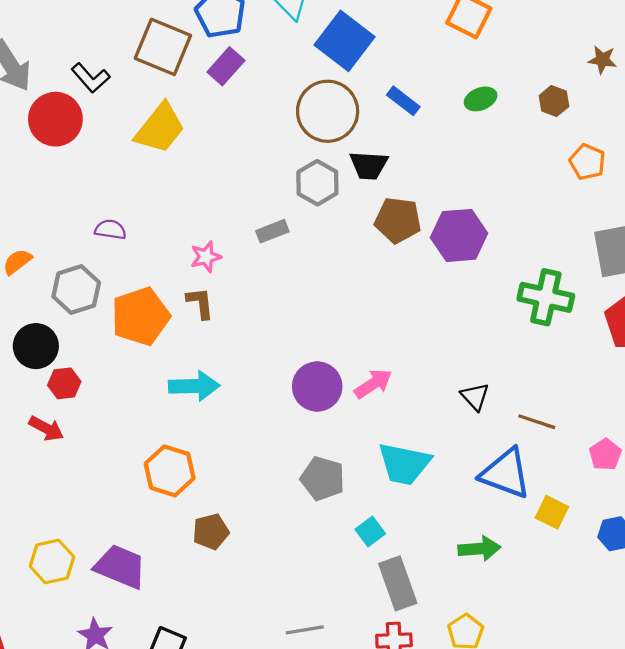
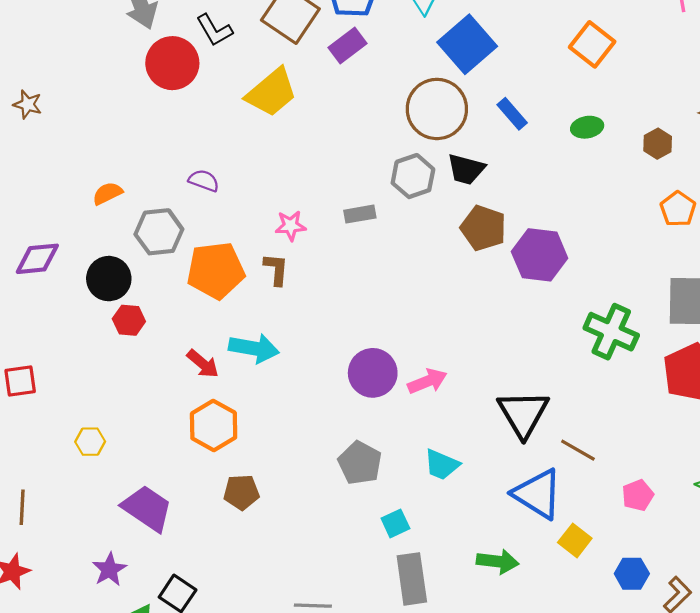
black triangle: (475, 397) -> (523, 414), size x1.8
red arrow: (46, 428) -> (203, 364), moved
cyan trapezoid: (404, 464) -> (442, 465), size x0.7
yellow hexagon: (52, 562) -> (90, 442), moved, size x0.7

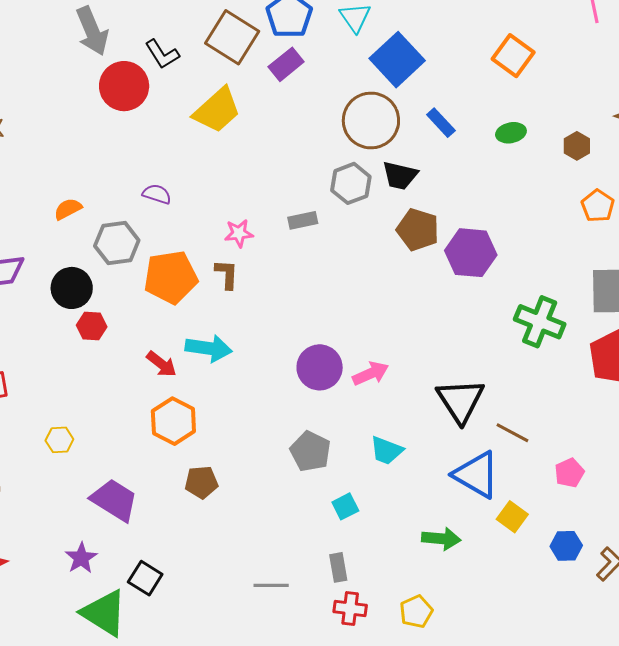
gray rectangle: (412, 579) -> (338, 567), moved, size x0.6

